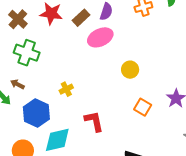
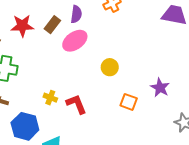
yellow cross: (66, 89) -> (50, 98), turned -32
red L-shape: (94, 121) -> (76, 104), moved

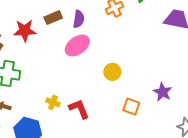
brown rectangle: (52, 25) -> (53, 18), moved, turned 30

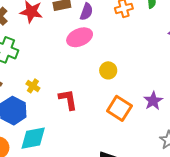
yellow cross: (53, 102) -> (33, 86), moved
orange square: (131, 107) -> (119, 108), size x1.4

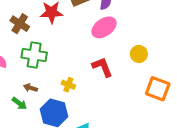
red L-shape: (68, 100) -> (102, 67), moved

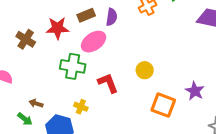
pink ellipse: (104, 27) -> (94, 42), moved
green cross: (34, 55) -> (73, 66), moved
yellow cross: (68, 85) -> (81, 107), moved

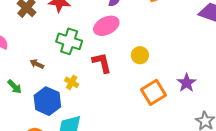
pink ellipse: (94, 42) -> (106, 26), moved
brown arrow: (36, 103) -> (37, 64), moved
orange square: (163, 105) -> (153, 92), turned 30

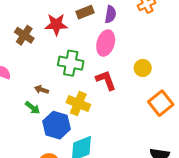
pink ellipse: (106, 26) -> (106, 43), turned -40
yellow cross: (72, 82) -> (78, 104), size x1.6
green arrow: (15, 87) -> (32, 108), moved

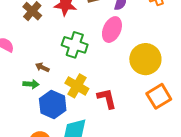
yellow circle: (143, 68) -> (145, 59), size x1.8
red L-shape: (106, 80) -> (107, 98), moved
green arrow: (32, 108) -> (31, 84), turned -42

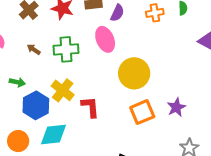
pink ellipse: (112, 30) -> (105, 39), turned -55
green cross: (75, 45) -> (66, 49), turned -30
brown arrow: (42, 67) -> (34, 49), moved

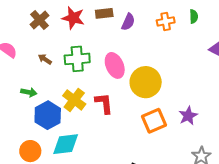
pink ellipse: (105, 39) -> (115, 65), moved
red L-shape: (90, 107) -> (104, 103), moved

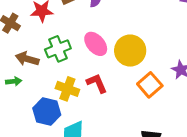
brown arrow: (45, 59) -> (27, 59), size x1.6
green arrow: (29, 92) -> (14, 81), moved

